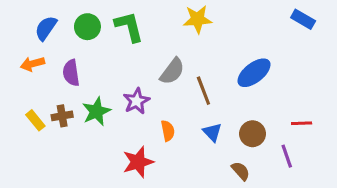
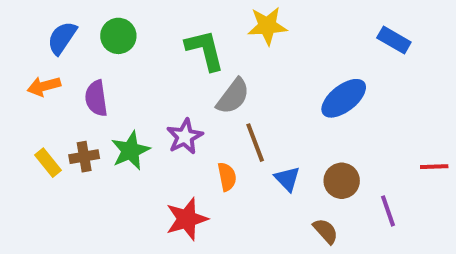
blue rectangle: (303, 19) -> (394, 40), moved
green L-shape: (129, 27) -> (205, 50), moved
brown line: (203, 91) -> (255, 143), moved
red line: (302, 123) -> (434, 167), moved

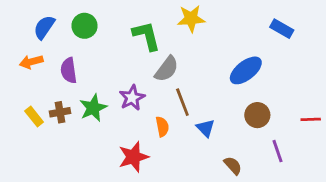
brown circle: (342, 181) -> (257, 115), moved

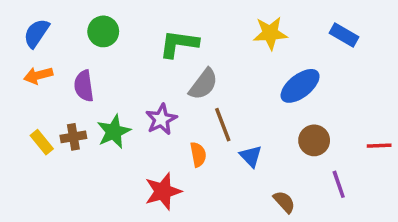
yellow star: (191, 19) -> (270, 33), moved
blue semicircle: (44, 27) -> (36, 33), moved
green L-shape: (146, 36) -> (179, 44), turned -68

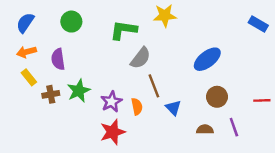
yellow star: (270, 33) -> (165, 15), moved
blue rectangle: (344, 35) -> (258, 24), moved
purple star: (161, 119) -> (111, 102), moved
yellow rectangle: (42, 142) -> (29, 77), moved
brown semicircle: (284, 202) -> (205, 130), moved, turned -49

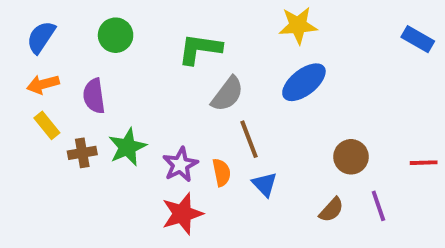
yellow star: (165, 15) -> (298, 25), moved
blue ellipse: (207, 59) -> (304, 82), moved
blue triangle: (173, 108) -> (265, 184), moved
brown semicircle: (205, 130) -> (331, 210), turned 133

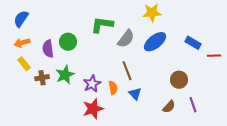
green circle: (116, 35) -> (68, 42), moved
blue rectangle: (418, 39) -> (193, 43), moved
gray semicircle: (227, 94) -> (126, 39), moved
red line: (424, 163) -> (214, 56), moved

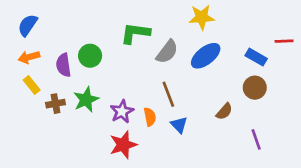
red line: (214, 56) -> (284, 41), moved
brown circle: (179, 80) -> (255, 88), moved
brown semicircle: (169, 107) -> (224, 112), moved

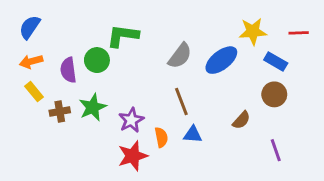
yellow star: (202, 17) -> (253, 31), moved
green L-shape: (135, 33) -> (123, 36), moved
red line: (284, 41) -> (299, 33), moved
orange semicircle: (150, 117) -> (161, 137), moved
blue triangle: (179, 125) -> (193, 134), turned -42

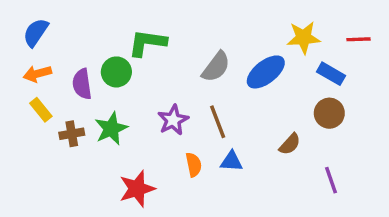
purple star: (131, 120) -> (173, 120), moved
red star: (133, 156) -> (137, 189), moved

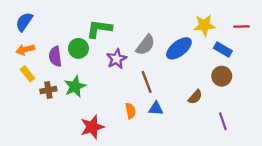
purple star: (173, 120) -> (117, 59), moved

